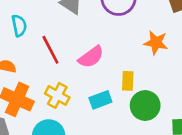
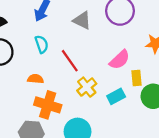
pink semicircle: (91, 57) -> (120, 60), moved
yellow cross: (57, 95) -> (87, 87), moved, turned 30

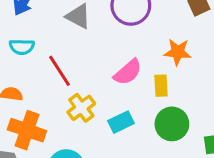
cyan semicircle: (42, 44) -> (22, 47), turned 108
yellow rectangle: (136, 78) -> (161, 86), moved

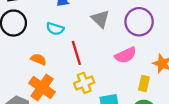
pink semicircle: (128, 72) -> (126, 55), moved

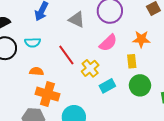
cyan semicircle: (55, 29) -> (33, 42), moved
yellow cross: (84, 83) -> (90, 68), moved

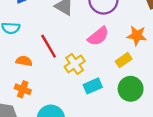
yellow rectangle: (132, 61) -> (124, 60), turned 56
orange semicircle: (36, 71) -> (24, 61), moved
orange cross: (47, 94) -> (23, 89), size x0.6

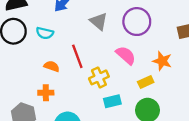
pink semicircle: (98, 36) -> (126, 55), turned -110
orange cross: (23, 89) -> (46, 93), turned -32

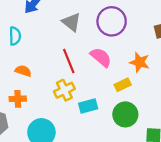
cyan semicircle: (45, 33) -> (15, 36), turned -102
red line: (77, 56) -> (69, 61), moved
yellow cross: (99, 77) -> (64, 90), moved

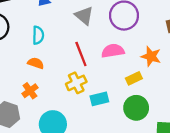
cyan semicircle: (15, 36) -> (38, 35), moved
pink semicircle: (101, 57) -> (113, 51), turned -50
orange cross: (18, 99) -> (30, 91), turned -35

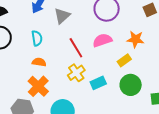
gray triangle: (84, 16) -> (62, 16), moved, turned 48
orange cross: (30, 91) -> (38, 86), size x1.5

